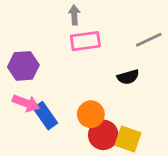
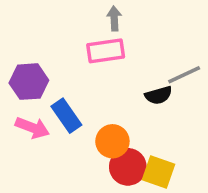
gray arrow: (74, 15) -> (114, 18), moved
gray line: (149, 40) -> (184, 75), moved
blue rectangle: (45, 116) -> (66, 116), moved

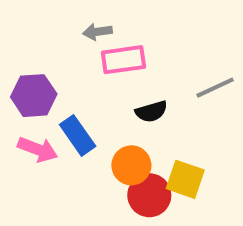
gray arrow: (114, 18) -> (97, 32), moved, turned -95
black semicircle: (159, 95) -> (151, 112), moved
yellow square: (159, 172) -> (185, 179), moved

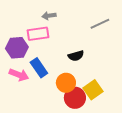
pink rectangle: (123, 60) -> (38, 34), moved
gray line: (215, 88) -> (100, 24), moved
yellow square: (185, 179) -> (93, 90), turned 36

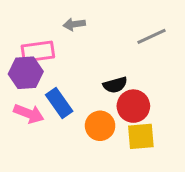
pink rectangle: (38, 34) -> (38, 52), moved
yellow square: (93, 90) -> (141, 136), turned 30
red circle: (75, 98) -> (133, 106), moved

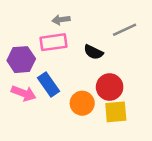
pink rectangle: (38, 52) -> (54, 42), moved
black semicircle: (115, 85) -> (93, 52), moved, turned 42

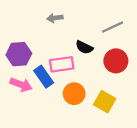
pink rectangle: (54, 42) -> (62, 64), moved
red circle: (110, 87) -> (116, 61), moved
yellow square: (116, 112) -> (105, 102), turned 35

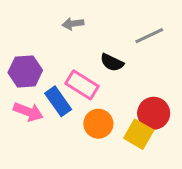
red circle: (116, 61) -> (154, 113), moved
pink rectangle: (62, 64) -> (82, 85), turned 40

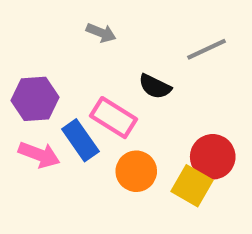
gray arrow: (73, 24) -> (101, 33), turned -150

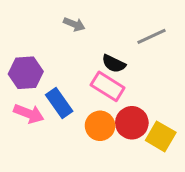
pink rectangle: (114, 118) -> (108, 86), moved
red circle: (213, 157) -> (132, 123), moved
yellow square: (192, 186) -> (161, 136), moved

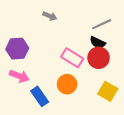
black semicircle: (114, 64) -> (98, 43), moved
blue rectangle: (59, 103) -> (40, 96), moved
red circle: (132, 123) -> (99, 58), moved

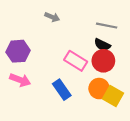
gray line: (102, 24) -> (107, 26), turned 36
orange circle: (67, 84) -> (99, 89), moved
blue rectangle: (40, 96) -> (62, 90), moved

